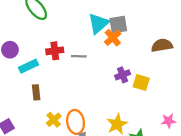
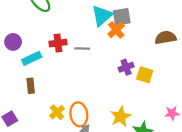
brown rectangle: (36, 92) -> (31, 86), moved

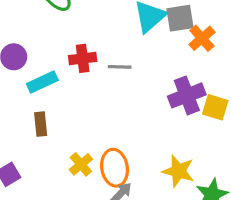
orange cross: (116, 30) -> (202, 38), moved
purple cross: (126, 67) -> (187, 95), size x1.5
yellow star: (121, 117) -> (178, 171), turned -30

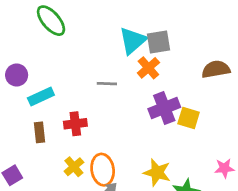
orange cross: (202, 38) -> (148, 68), moved
red cross: (83, 58) -> (75, 124), moved

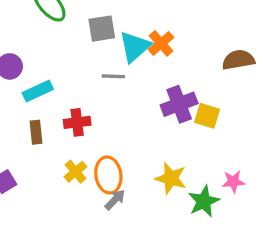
cyan triangle: (133, 41) -> (135, 47), moved
gray square: (158, 42) -> (102, 29), moved
orange cross: (148, 68) -> (161, 43), moved
pink star: (224, 168) -> (233, 182), moved

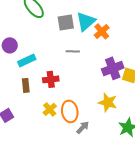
cyan triangle: (135, 47) -> (86, 21), moved
yellow star: (171, 178) -> (108, 102), moved
gray arrow: (115, 200) -> (83, 127), moved

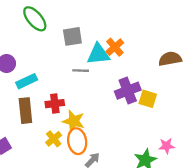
cyan triangle: (86, 21) -> (98, 54), moved, turned 35
brown rectangle: (26, 85) -> (25, 111), size x1.5
yellow star: (108, 102) -> (74, 121), moved

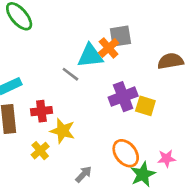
gray square: (72, 36) -> (120, 36), moved
gray line: (81, 71) -> (70, 74), turned 35
orange ellipse: (77, 141) -> (126, 153), moved, turned -30

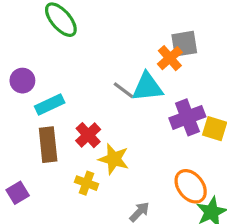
cyan triangle: (90, 56) -> (147, 87), moved
red cross: (41, 111) -> (88, 135), turned -36
yellow cross: (40, 151) -> (87, 183), turned -30

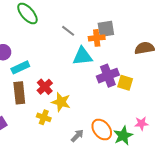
orange cross: (170, 58) -> (97, 38), turned 35
gray line: (123, 90) -> (68, 31), moved
orange ellipse: (191, 186) -> (102, 130), moved

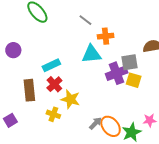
gray square: (106, 29) -> (130, 62), moved
gray line: (68, 31) -> (85, 20), moved
cyan rectangle: (20, 67) -> (51, 65), moved
gray arrow: (77, 136) -> (96, 123), moved

